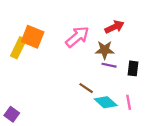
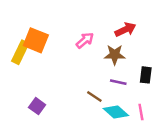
pink arrow: (77, 37) -> (85, 40), size x0.7
purple line: (109, 65) -> (118, 82), moved
purple square: (12, 114) -> (37, 106), moved

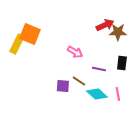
pink arrow: (85, 40) -> (75, 52), moved, turned 70
brown star: (115, 55) -> (118, 32), moved
purple square: (37, 106) -> (63, 86), moved, turned -32

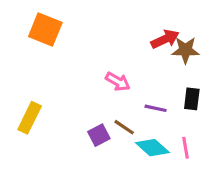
orange square: (30, 34) -> (45, 30), moved
yellow rectangle: (17, 44) -> (30, 118), moved
purple square: (63, 86) -> (99, 135), turned -32

